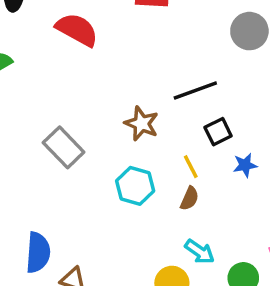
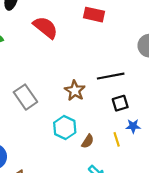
yellow line: (191, 167) -> (117, 139), moved
brown semicircle: (189, 198) -> (88, 141), moved

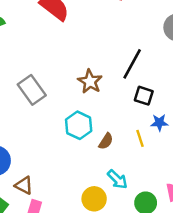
black line: (111, 76) -> (132, 64), turned -50
black square: (120, 103) -> (144, 96), turned 35

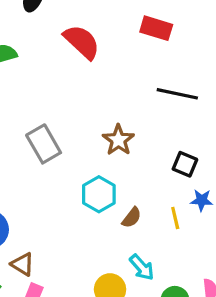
black line: (132, 64) -> (177, 94), moved, turned 68

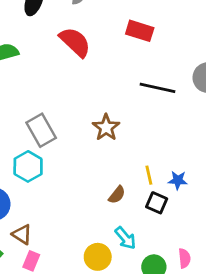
black square: (185, 164) -> (157, 203), moved
cyan hexagon: (99, 194) -> (28, 166), moved
yellow line: (175, 218) -> (149, 175), moved

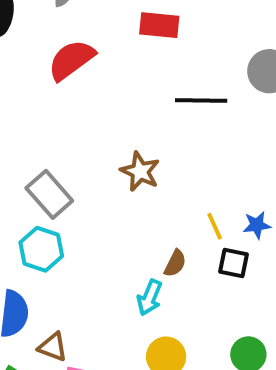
red semicircle: (75, 42) -> (71, 60), turned -68
cyan arrow: (125, 238) -> (150, 297), moved, turned 75

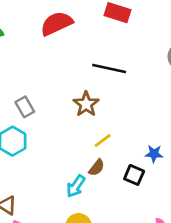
black line: (201, 100) -> (109, 69), moved
gray rectangle: (49, 194) -> (25, 107), size x0.7
yellow line: (215, 226) -> (103, 141), moved, turned 66

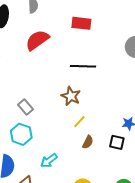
yellow line: (103, 141) -> (79, 122), moved
cyan arrow: (76, 186) -> (49, 161), moved, turned 30

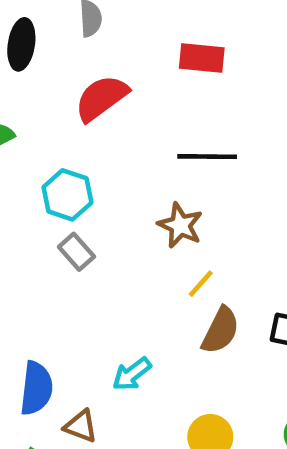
cyan hexagon: (21, 134) -> (67, 195), moved
brown semicircle: (88, 142) -> (220, 330), size x1.5

